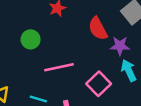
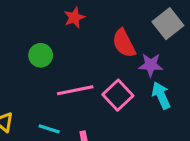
pink square: (99, 84) -> (118, 95), moved

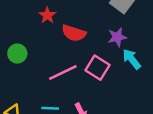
red semicircle: (124, 43) -> (74, 33), moved, turned -30
green circle: (41, 55) -> (17, 54), moved

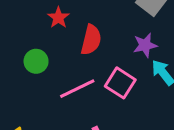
red semicircle: (74, 33) -> (91, 40), turned -95
green circle: (17, 54) -> (36, 61), moved

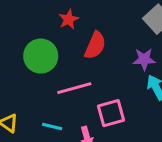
green circle: (36, 61) -> (41, 56), size x1.5
pink square: (120, 83) -> (111, 113), moved, turned 32

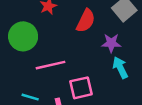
red semicircle: (95, 45) -> (86, 21), moved

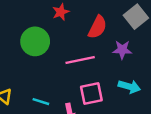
pink line: (51, 65) -> (80, 60), moved
cyan arrow: (120, 68) -> (129, 87), moved, turned 130

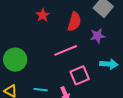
green circle: (35, 41) -> (15, 60), moved

